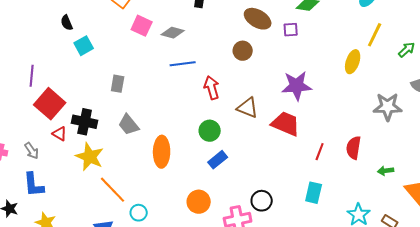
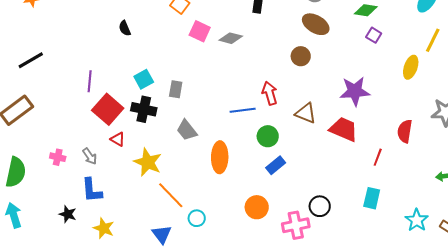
purple square: (291, 30) -> (374, 35), moved, turned 35
cyan square: (84, 46) -> (144, 79), moved
blue line: (183, 64) -> (243, 110), moved
black cross: (85, 122) -> (144, 109), moved
red semicircle: (354, 148) -> (405, 131), moved

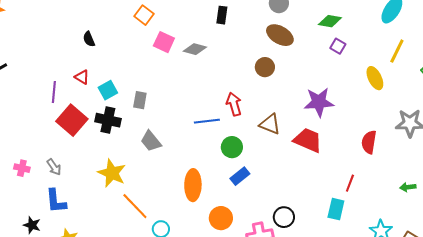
yellow ellipse: (411, 67) -> (375, 78), turned -45
red triangle: (118, 139) -> (82, 77), moved
orange ellipse: (220, 157) -> (193, 185), moved
red line: (378, 157) -> (350, 183), moved

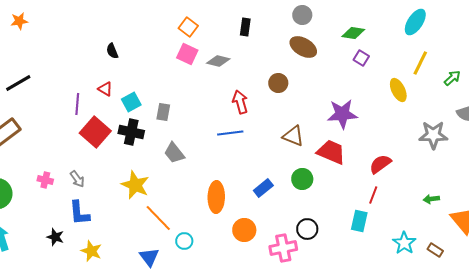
orange square: (144, 15) -> (188, 27), moved
brown circle: (265, 67) -> (278, 83), moved
red arrow: (234, 104) -> (240, 102), moved
red semicircle: (369, 142) -> (380, 164), moved, turned 45
green circle: (232, 147) -> (302, 179), moved

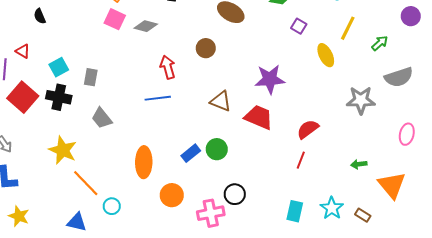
purple square: (361, 58) -> (299, 26), moved
red triangle: (105, 89) -> (23, 51), moved
green circle: (302, 179) -> (217, 149), moved
cyan rectangle: (359, 221) -> (295, 211), moved
blue triangle: (149, 257) -> (77, 222), turned -40

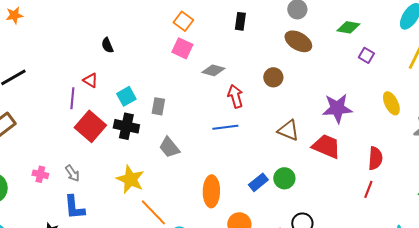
gray diamond: (146, 26) -> (213, 70), moved
yellow ellipse: (326, 55) -> (391, 103), moved
red semicircle: (308, 129) -> (375, 158), turned 130

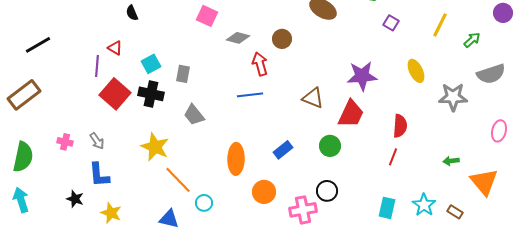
brown circle: (273, 77) -> (282, 39), moved
red trapezoid: (326, 146) -> (351, 114), turned 92
green circle: (284, 178) -> (330, 146), moved

